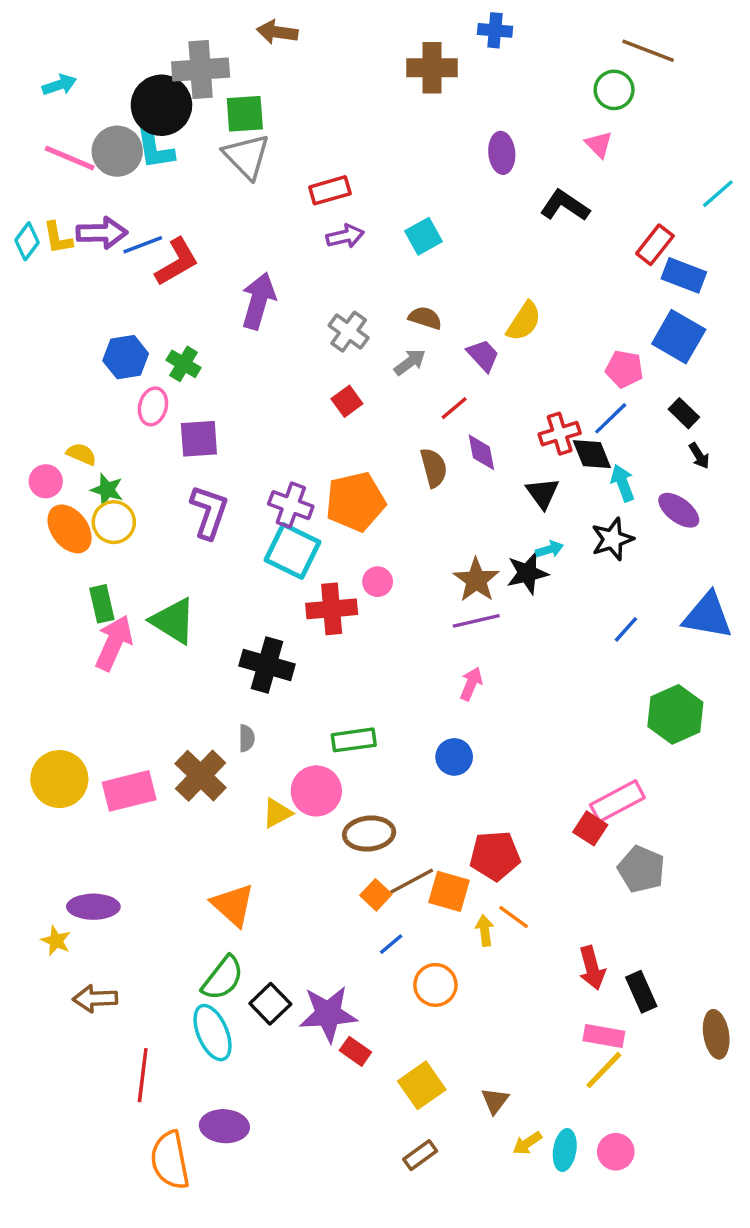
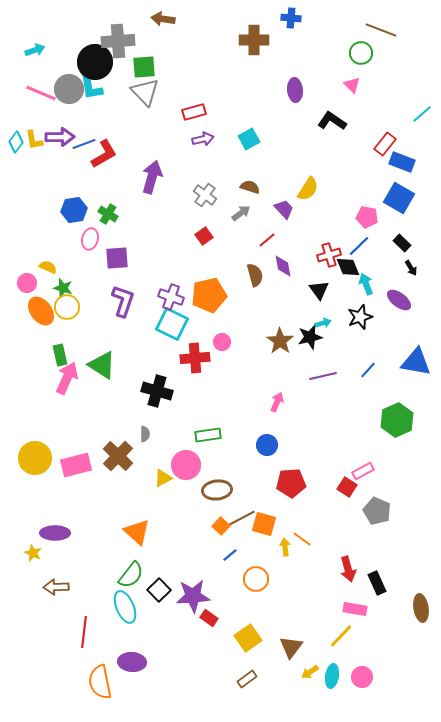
purple line: (476, 621) -> (323, 376), moved
pink rectangle: (617, 801) -> (363, 471), size x0.7
red pentagon: (495, 856) -> (291, 483), moved
yellow line: (604, 1070) -> (341, 636), moved
brown triangle: (495, 1101) -> (291, 647), size x1.4

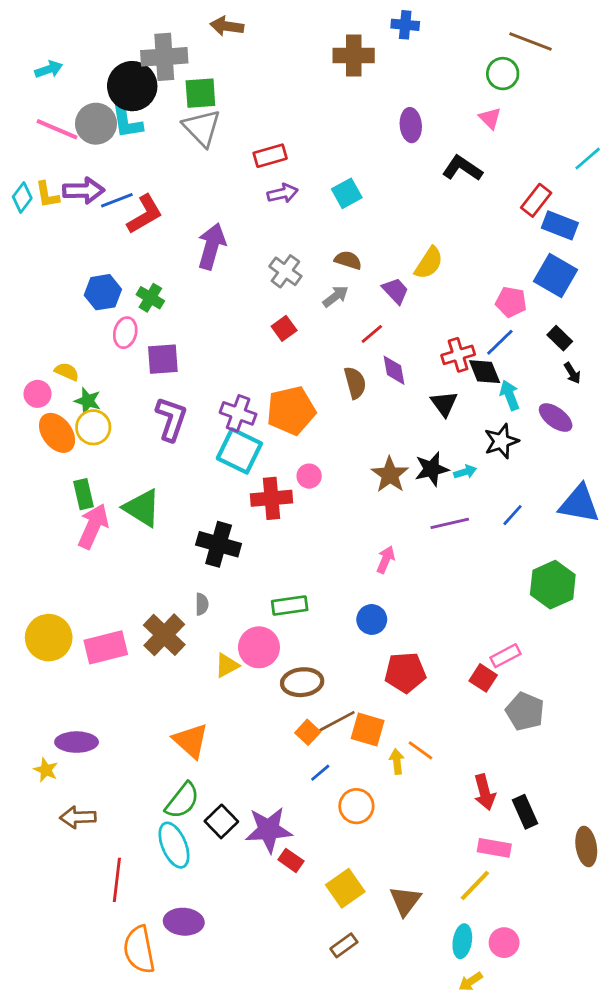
cyan arrow: (323, 323) -> (465, 472), moved
yellow arrow: (310, 672) -> (471, 982), moved

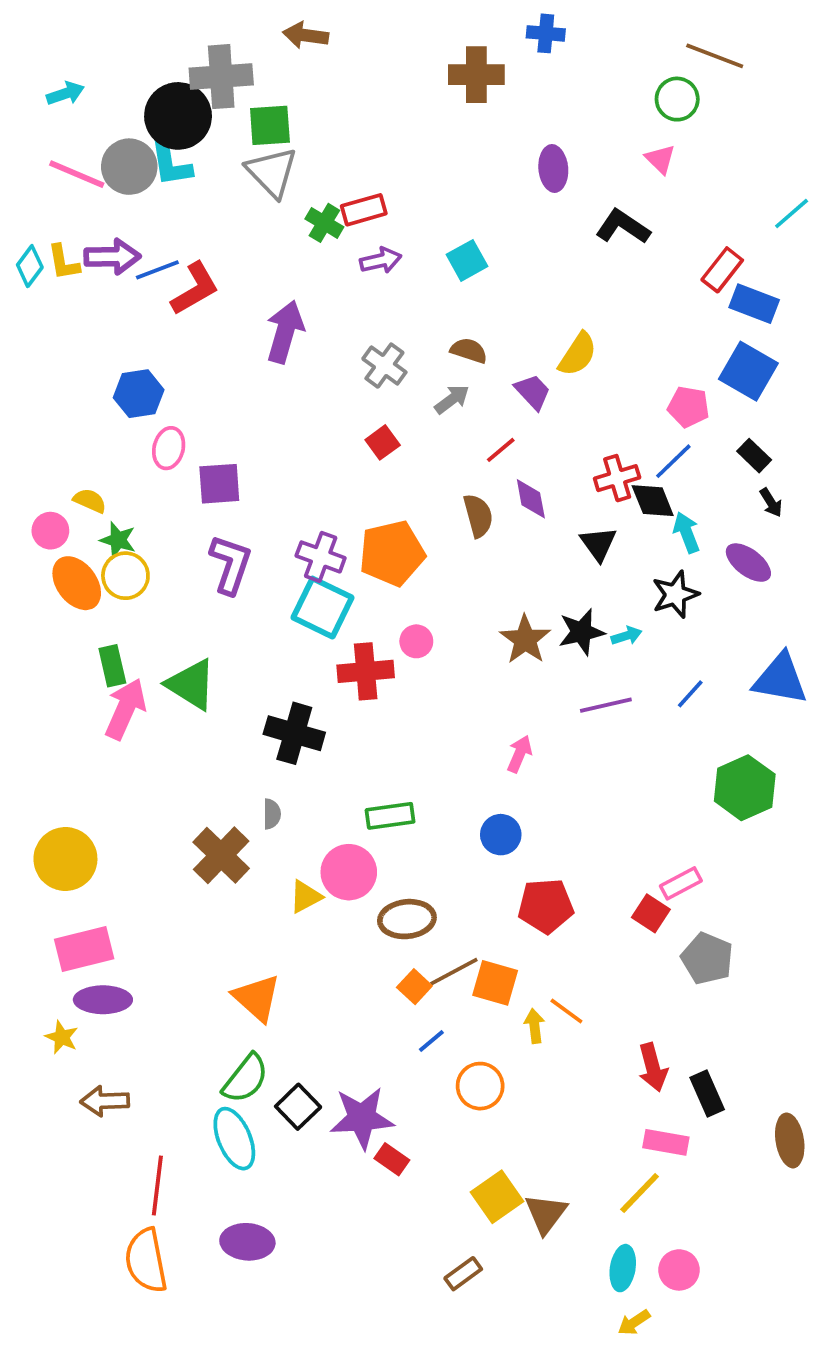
green cross: (150, 298) -> (324, 223), moved
pink rectangle: (106, 647) -> (84, 949), moved
yellow square: (345, 888) -> (497, 1197), moved
orange semicircle: (139, 950) -> (146, 1261), moved

